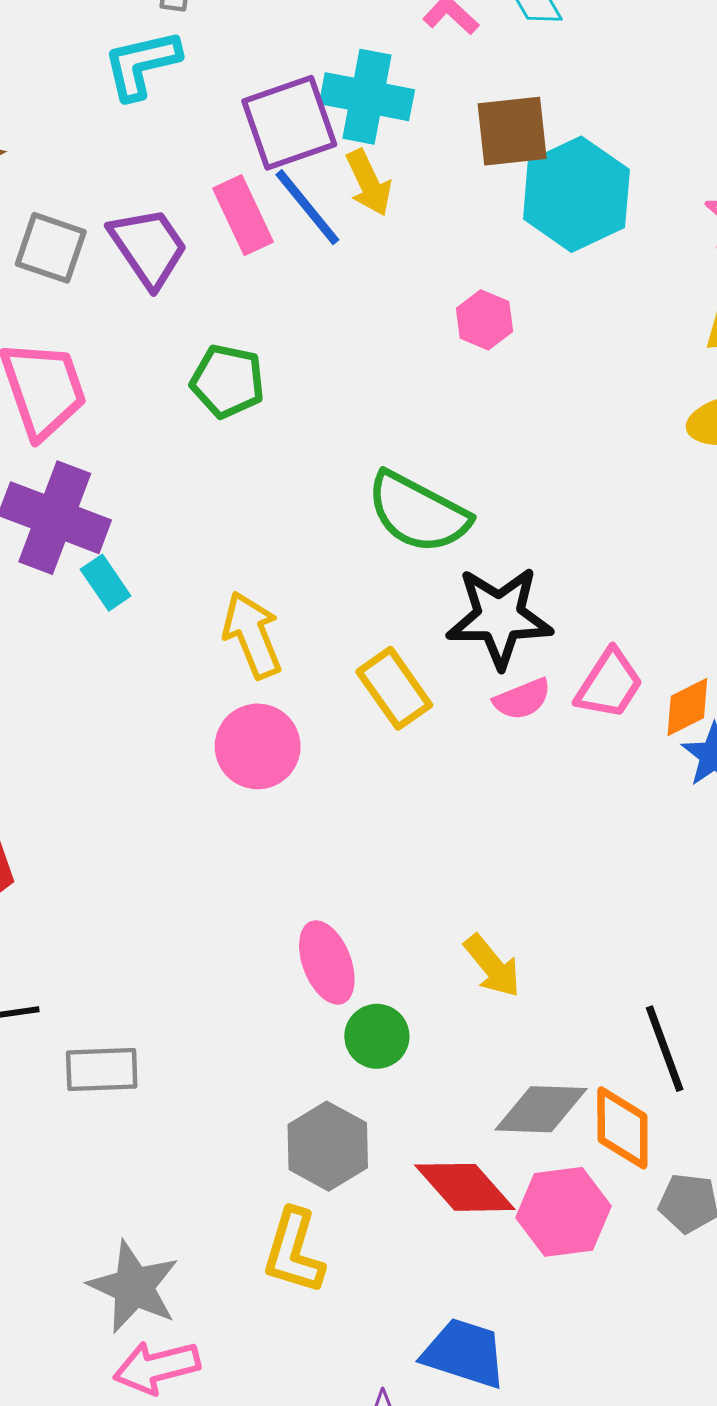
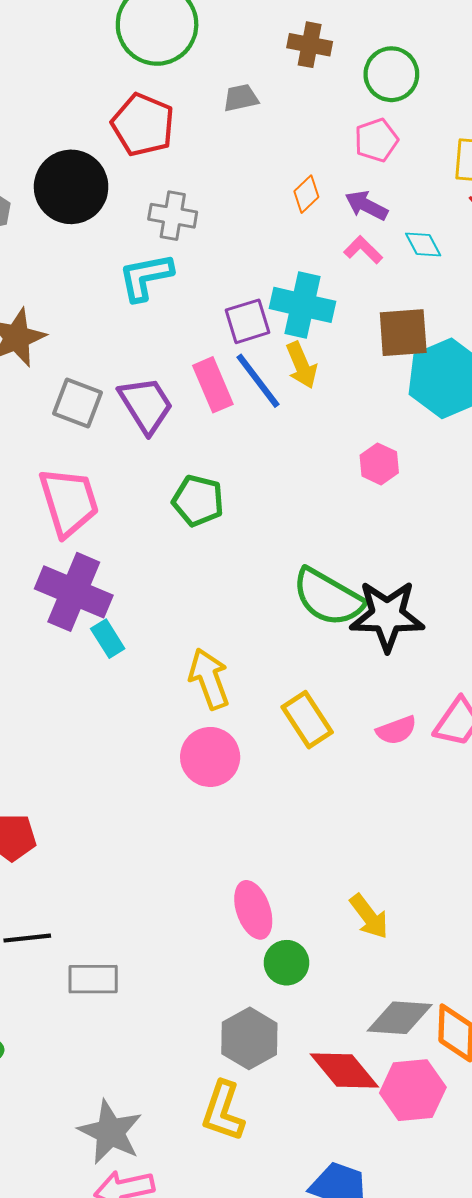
purple square: (289, 123) -> (247, 321), size x0.7
black star: (499, 617) -> (387, 616), moved

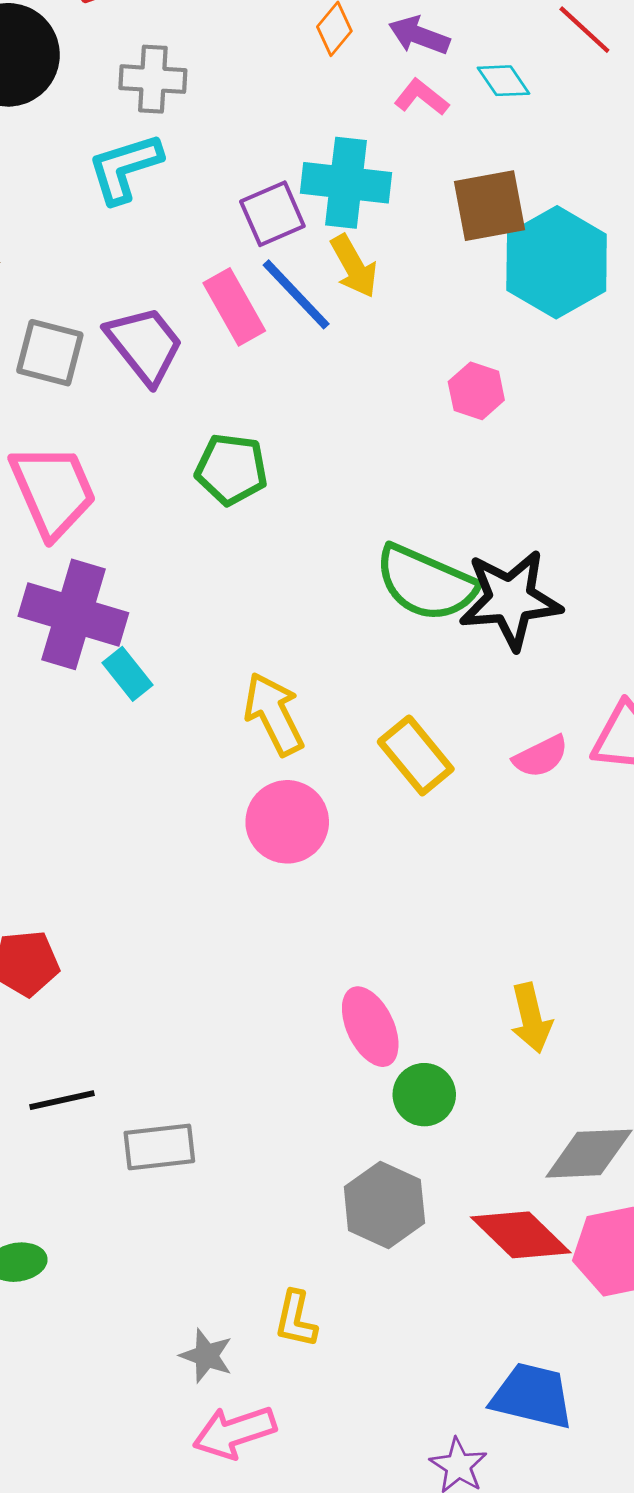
yellow arrow: (369, 916) -> (531, 1018), turned 30
yellow L-shape: (223, 1111) -> (296, 1319), moved, size x0.7
gray star: (110, 1132) -> (206, 1356), size x0.6

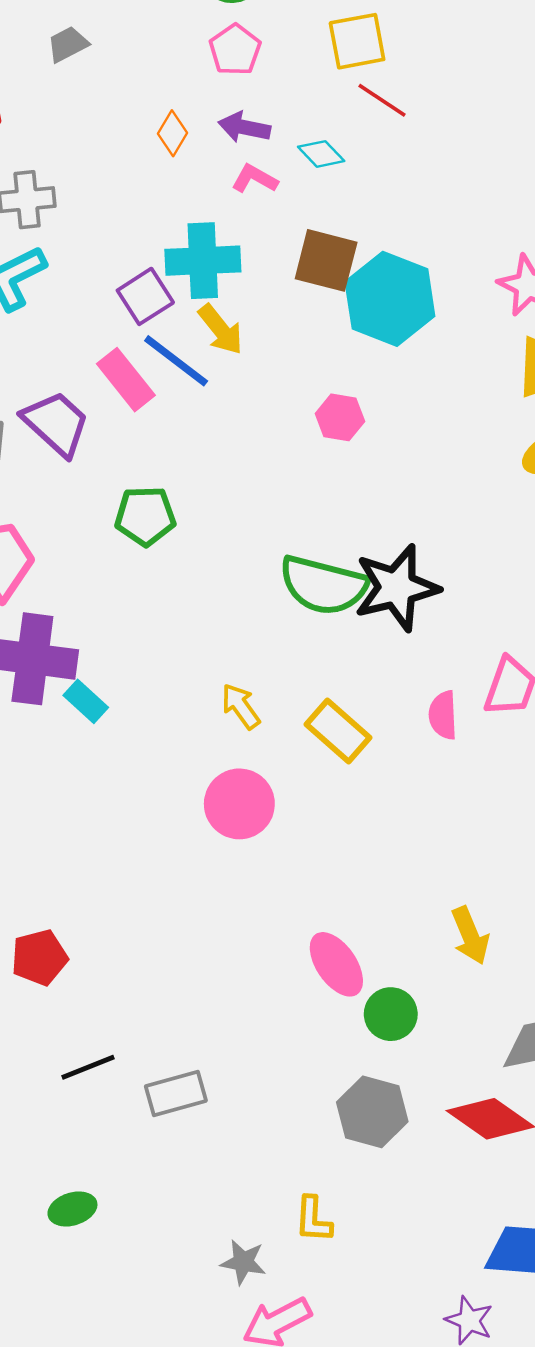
brown square: (489, 206) -> (326, 260), turned 34
yellow arrow: (274, 714) -> (241, 706), moved, size x0.7
pink semicircle: (541, 756) -> (443, 715), turned 123

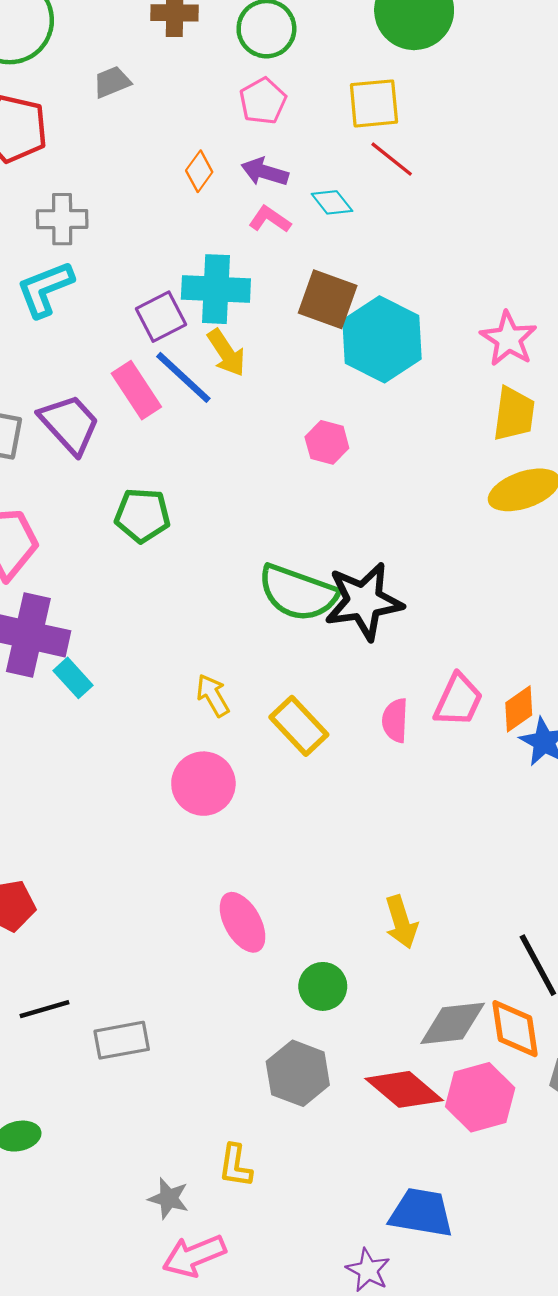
pink ellipse: (336, 964) -> (243, 922), moved

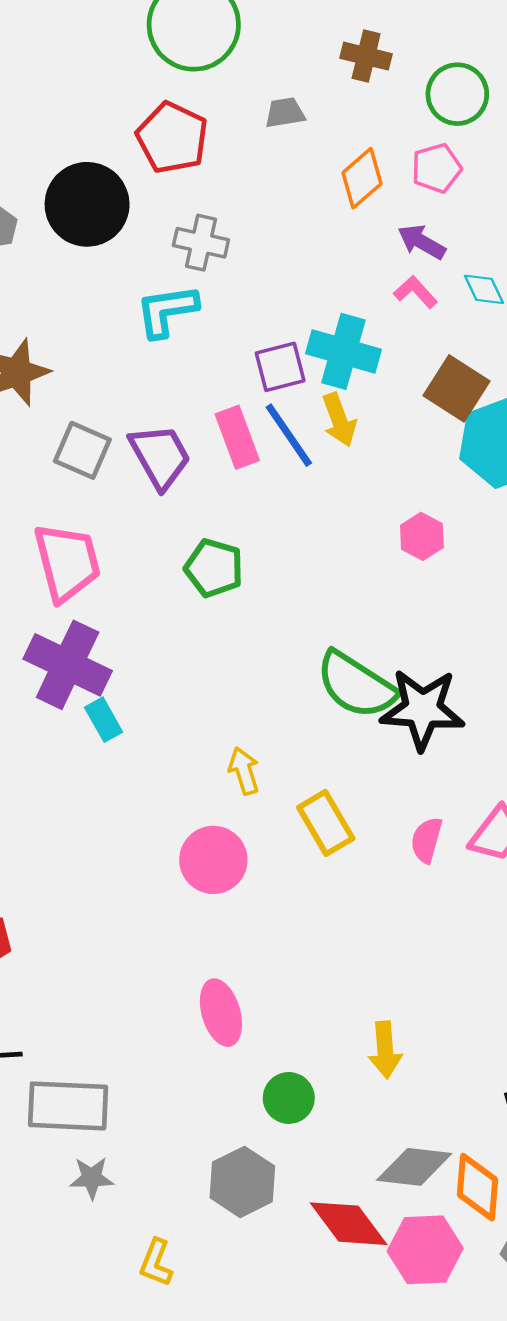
orange diamond: (199, 171) -> (362, 178), moved, size x1.4
gray rectangle: (122, 1040) -> (68, 1106), size x1.4
gray star: (169, 1198) -> (92, 1178), moved, turned -30

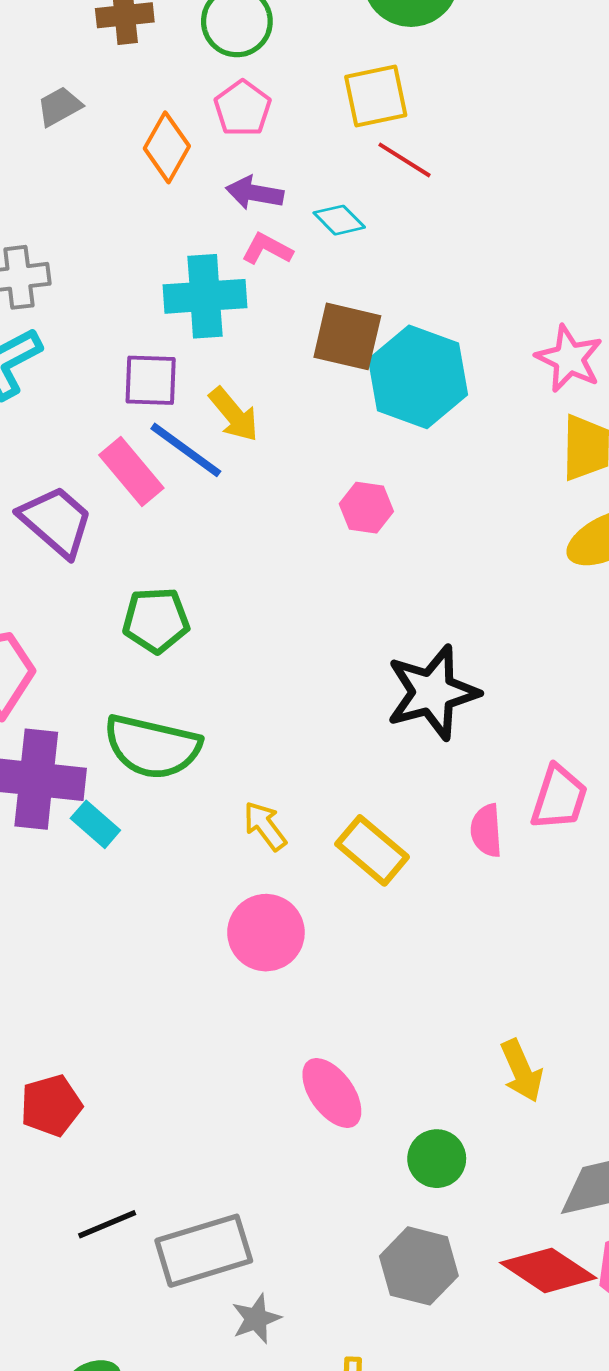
cyan cross: (343, 351) -> (205, 296), moved
purple square: (280, 367) -> (151, 380), turned 36
green semicircle: (356, 685) -> (152, 747), moved

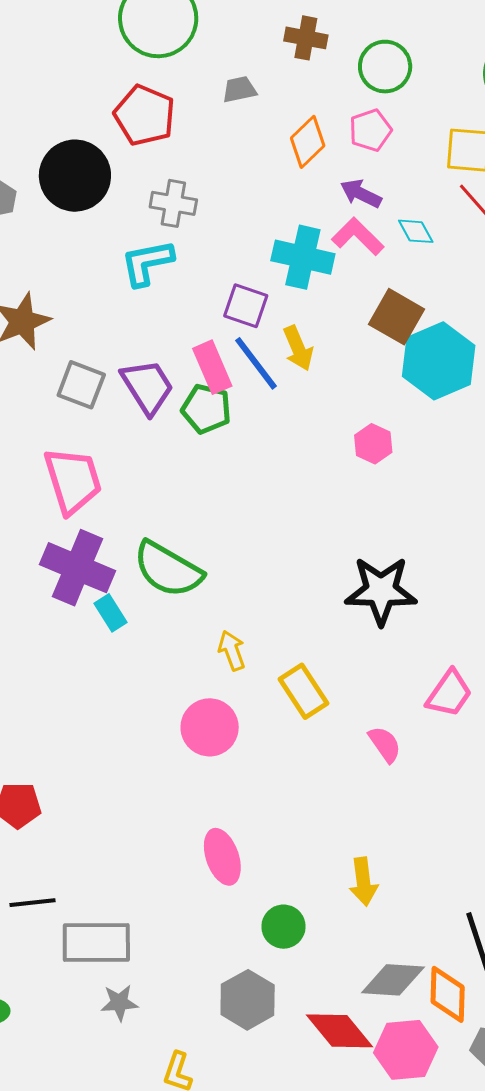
pink L-shape: (267, 249) -> (358, 236), size x1.4
green pentagon: (156, 620) -> (206, 409), moved
pink semicircle: (486, 831) -> (385, 744), moved, turned 132

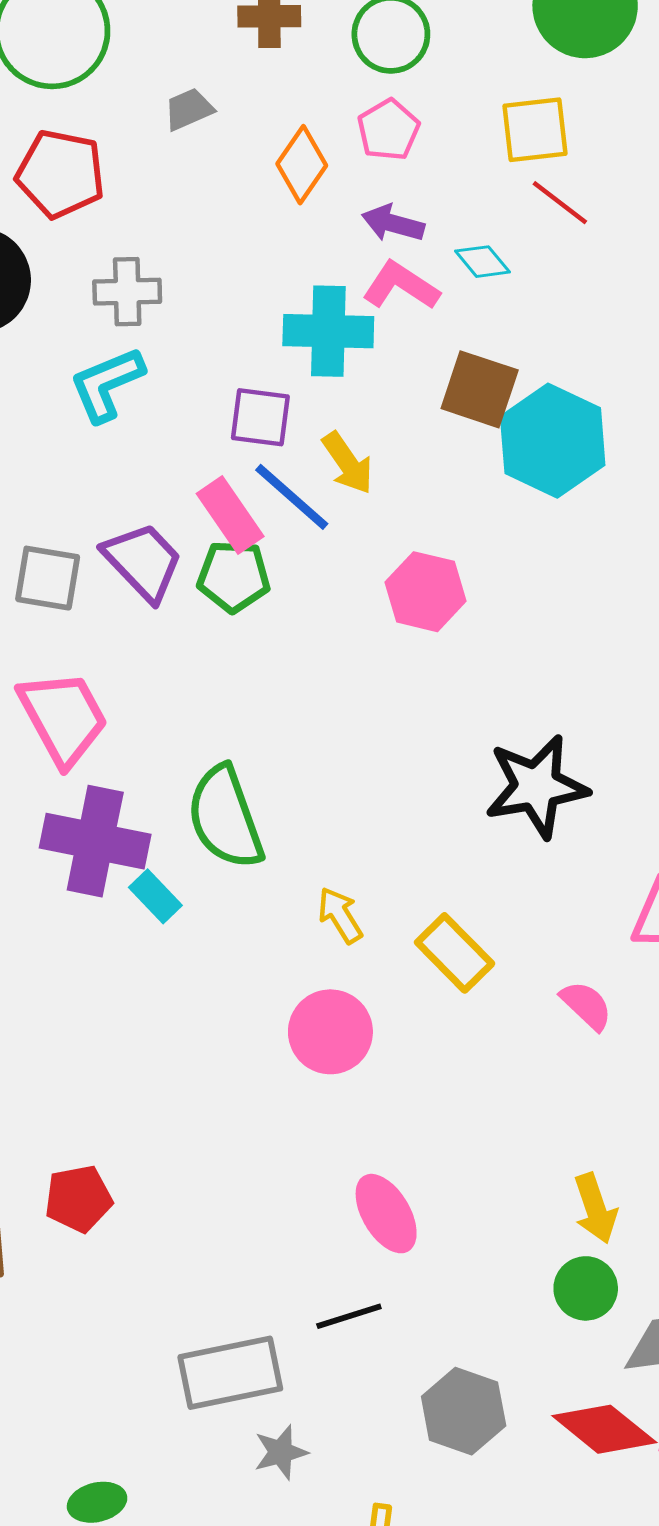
pink hexagon: (373, 444) -> (426, 592), moved, size x1.4
green semicircle: (168, 569) -> (225, 817), turned 52
black line: (33, 903) -> (349, 1316), moved
green circle: (283, 927) -> (586, 1288), moved

